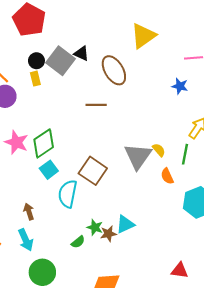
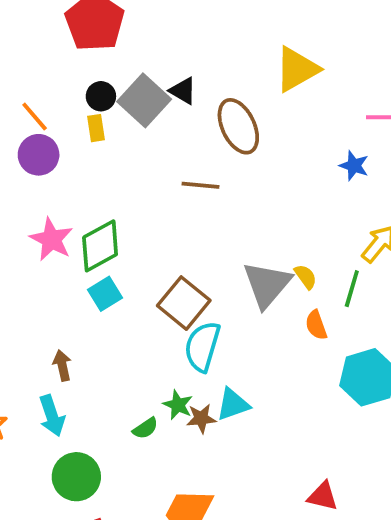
cyan semicircle: (68, 194) -> (202, 347), moved

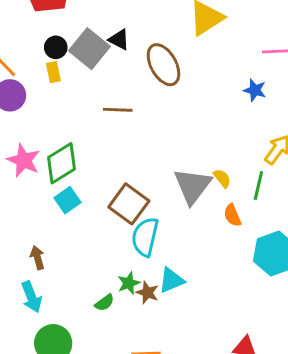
brown line: (201, 185) -> (118, 110), moved
green star: (178, 405) -> (129, 283), turned 30
brown star: (201, 418) -> (147, 293), turned 30

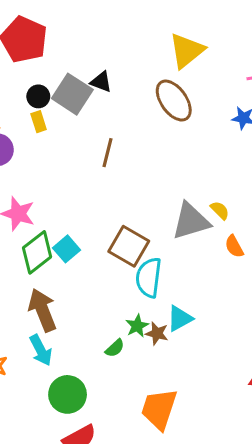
brown ellipse: (163, 65) -> (174, 101), moved
brown line: (118, 110) -> (107, 153), turned -72
green diamond: (62, 163) -> (37, 252), moved
gray triangle: (193, 186) -> (191, 221), turned 42
brown arrow: (37, 258) -> (42, 310), size x1.8

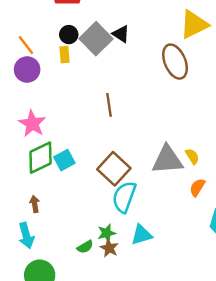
brown line: (107, 153) -> (109, 105), moved, turned -35
orange semicircle: (234, 246) -> (197, 187), turned 48
brown arrow: (42, 310) -> (35, 204), size x0.5
brown star: (157, 333) -> (109, 248), moved

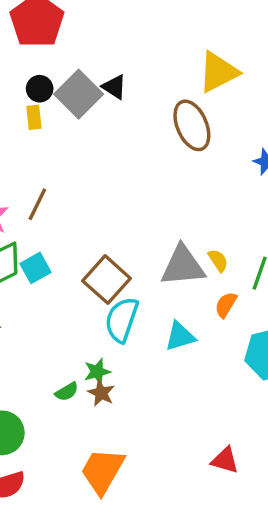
brown line: (109, 105) -> (37, 204), moved, turned 35
cyan triangle: (142, 235) -> (180, 336), moved

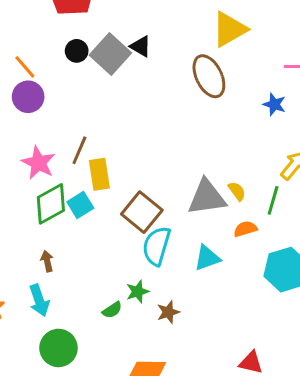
yellow rectangle: (34, 117) -> (99, 174), moved, size x1.5
orange semicircle: (226, 305) -> (245, 229), turned 45
brown star: (101, 393) -> (168, 312), moved, turned 30

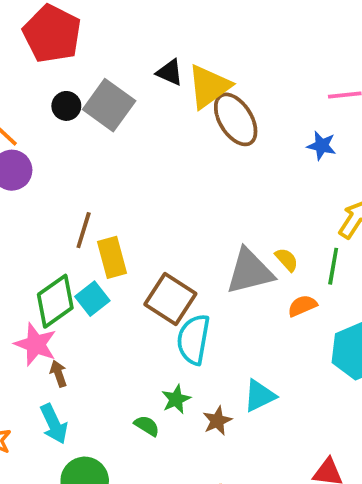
yellow triangle: (229, 29) -> (209, 86), moved
black triangle: (141, 46) -> (170, 72), moved
pink star: (38, 163) -> (36, 344), moved
cyan triangle: (207, 258) -> (260, 396), moved
green semicircle: (112, 310) -> (147, 426), turned -108

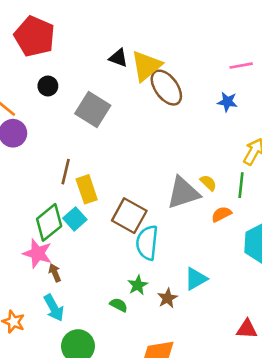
gray square: (109, 105) -> (93, 109), moved

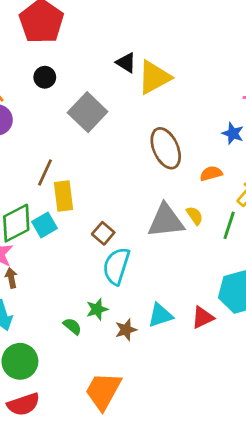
brown ellipse: (166, 88) -> (166, 148), moved
orange semicircle: (221, 214) -> (211, 173), moved
brown square: (129, 216) -> (103, 233), size x0.6
red triangle: (247, 329) -> (203, 317), moved, turned -40

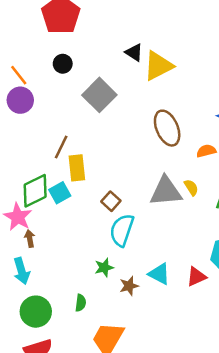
cyan triangle: (160, 315) -> (159, 274), turned 45
green semicircle: (72, 326) -> (81, 303), moved, turned 56

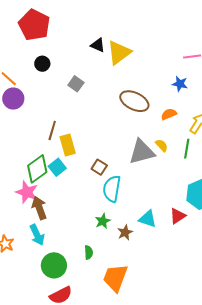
gray square: (99, 95) -> (76, 84), size x0.6
brown ellipse: (167, 128) -> (134, 101), turned -32
brown arrow: (30, 238) -> (39, 208), size x1.6

